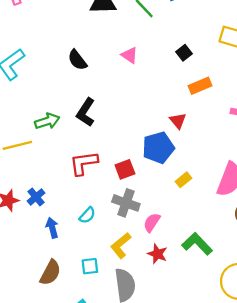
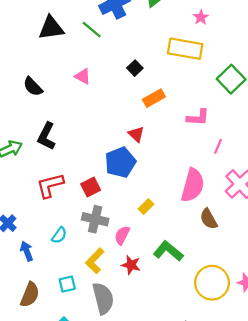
yellow rectangle: (183, 180) -> (146, 207), moved

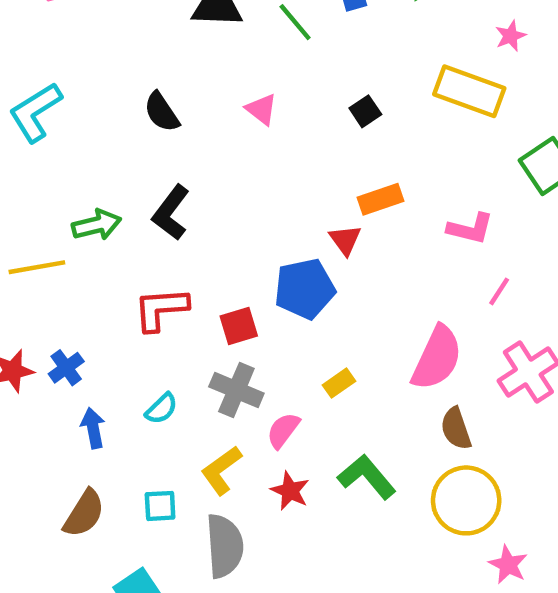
orange rectangle: (154, 98) -> (380, 199), moved
yellow circle: (212, 283) -> (466, 500), moved

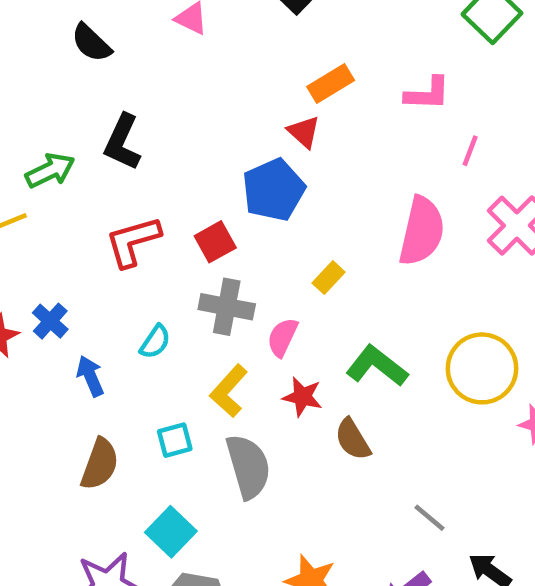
brown semicircle: (456, 429) -> (353, 439), moved

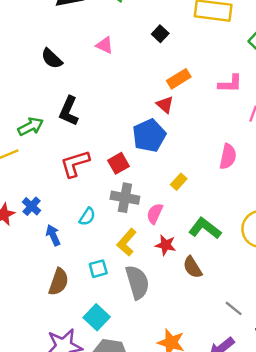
pink semicircle: (422, 231) -> (228, 157), size x0.7

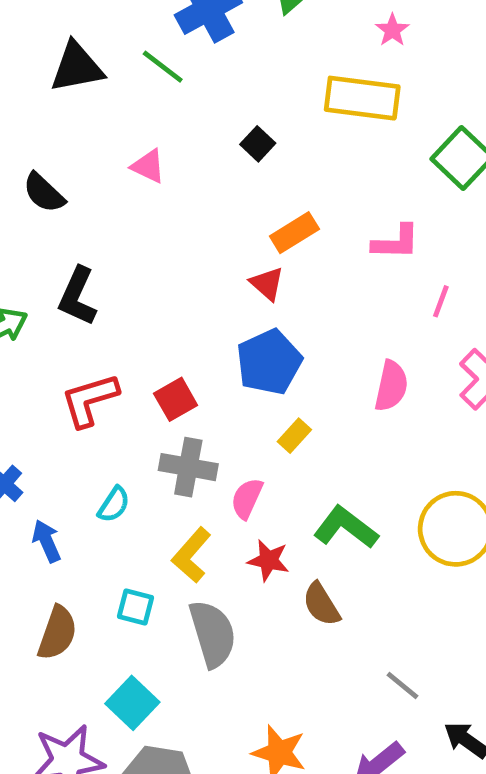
blue pentagon: (149, 136) -> (269, 362), moved
cyan square: (98, 269) -> (135, 607), turned 30

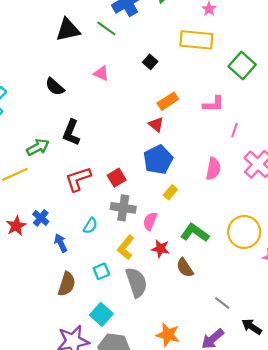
cyan square: (135, 607) -> (101, 271), turned -35

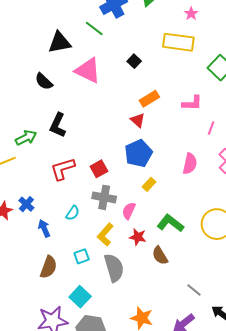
black triangle: (68, 30) -> (60, 42), moved
pink triangle: (101, 73) -> (88, 70), size x1.8

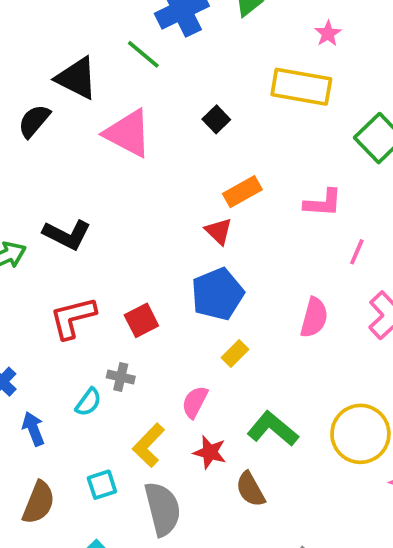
black triangle: (60, 42) -> (77, 78), turned 35
black semicircle: (44, 81) -> (34, 121), moved, turned 84
black L-shape: (58, 125) -> (67, 235), turned -90
gray cross: (104, 197) -> (121, 377), moved, size x0.6

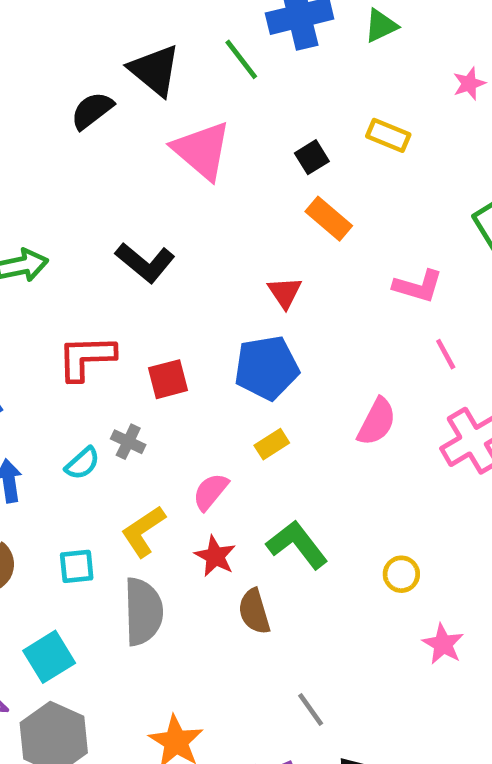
yellow rectangle: (301, 87) -> (388, 135), moved, size x0.6
orange rectangle: (242, 192) -> (329, 219), moved, turned 57
black L-shape: (67, 235) -> (145, 262), moved
pink line: (357, 252) -> (446, 354), turned -64
yellow circle: (360, 434) -> (401, 574), size x0.5

